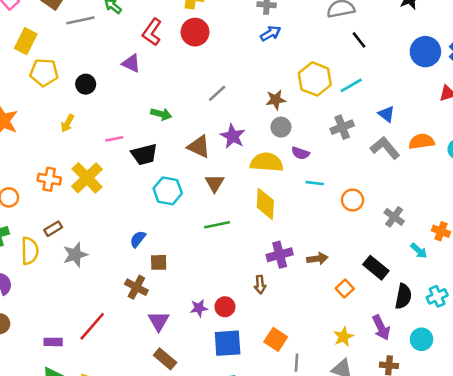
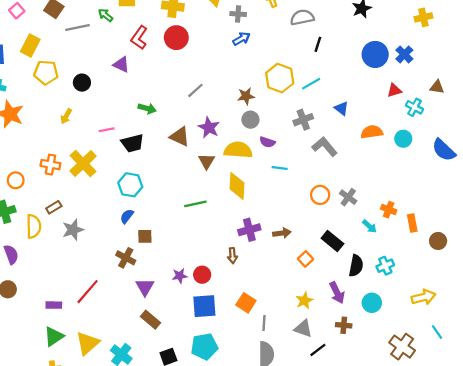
black line: (359, 40) -> (318, 44), turned 56
gray L-shape: (385, 148) -> (325, 147), moved
brown triangle: (215, 183) -> (207, 161), moved
cyan hexagon: (168, 191) -> (130, 185), moved
orange circle: (353, 200) -> (320, 195), moved

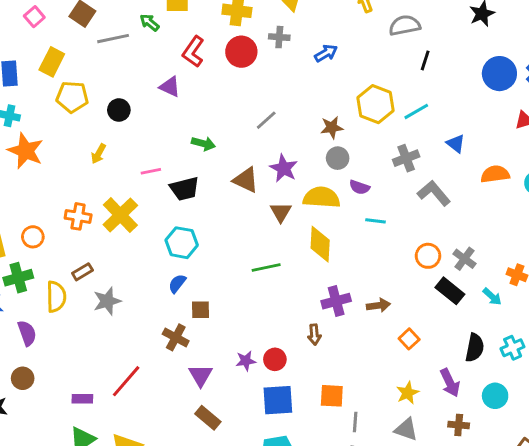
gray cross: (238, 14) -> (279, 37), moved
black rectangle: (332, 241) -> (450, 291), moved
orange square: (246, 303) -> (332, 396), turned -30

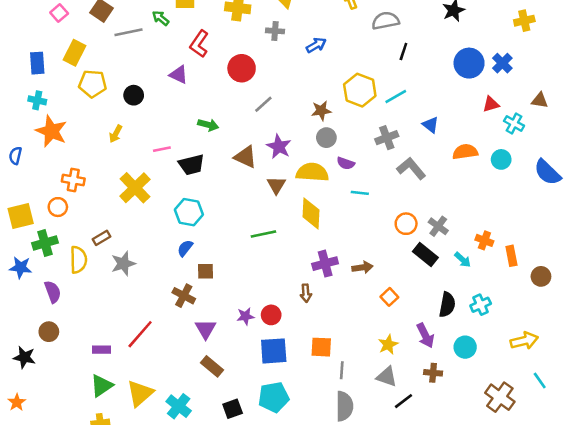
red circle: (241, 52) -> (242, 68), moved
orange cross: (78, 216) -> (73, 180), moved

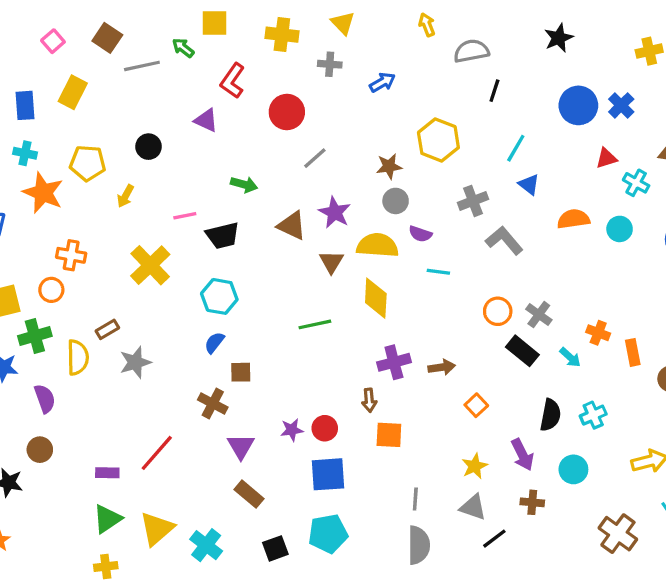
yellow pentagon: (93, 84) -> (88, 163), moved
cyan line: (396, 97) -> (516, 148), moved, turned -30
orange square: (321, 347) -> (389, 435), moved

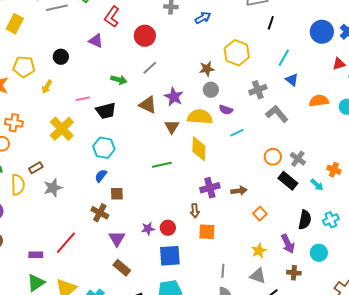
gray line: (315, 158) -> (150, 68), moved
cyan line: (438, 272) -> (237, 133), turned -32

